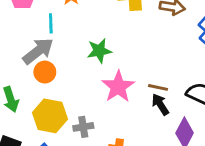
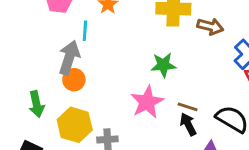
gray arrow: (38, 51) -> (69, 58), turned -40
green star: (99, 51) -> (163, 65), moved

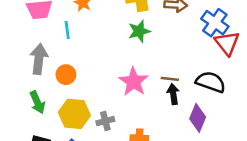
gray arrow: (69, 58) -> (39, 59), moved
green star: (163, 65) -> (139, 31), moved
black arrow: (188, 124) -> (173, 94), turned 30

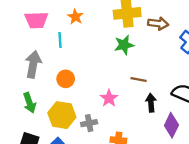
orange circle: (66, 75) -> (66, 79), moved
brown line: (170, 79) -> (139, 80), moved
pink star: (134, 82) -> (109, 98), moved, size x0.7

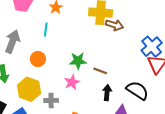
brown arrow: (158, 23) -> (114, 25), moved
cyan line: (60, 40) -> (46, 30), moved
green star: (124, 45) -> (78, 61), moved

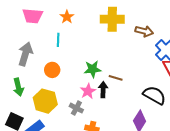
brown arrow: (114, 25) -> (144, 31), moved
black arrow: (107, 93) -> (103, 90), moved
gray cross: (51, 100) -> (76, 108), moved, turned 32

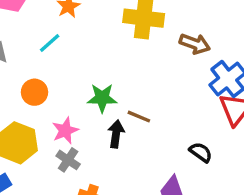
cyan line: (58, 40) -> (50, 43), turned 40
pink star: (88, 91) -> (65, 131), moved
black semicircle: (154, 95) -> (201, 152), size x0.6

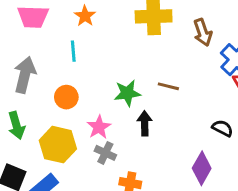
cyan line: (50, 43) -> (73, 51), turned -45
brown arrow: (195, 44) -> (203, 32), turned 60
brown line: (139, 117) -> (168, 86), moved

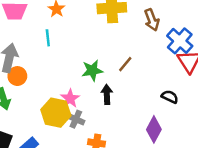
brown line: (168, 86) -> (125, 64), turned -63
orange circle: (66, 97) -> (17, 76), moved
yellow hexagon: (58, 145) -> (56, 113), moved

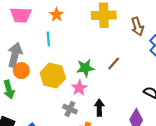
black arrow: (107, 94) -> (99, 108), moved
pink star: (70, 98) -> (79, 88), moved
yellow hexagon: (56, 113) -> (53, 76), moved

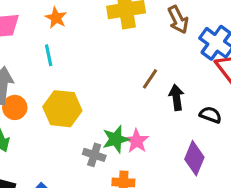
green star: (85, 68) -> (116, 139), moved
pink star: (79, 88) -> (137, 141), moved
black arrow: (99, 108) -> (176, 97), moved

